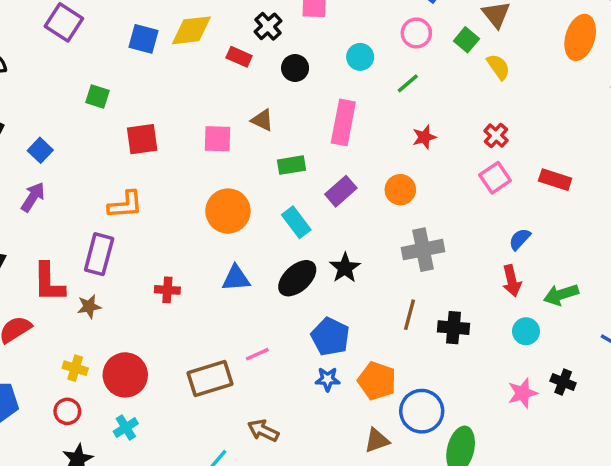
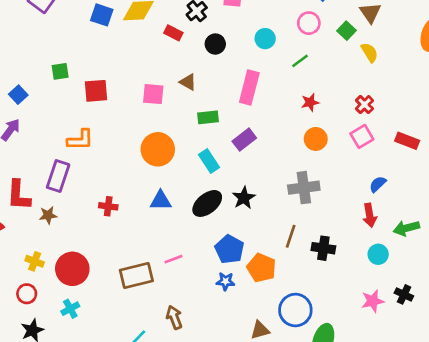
green square: (97, 96) -> (60, 71), moved, turned -30
orange circle: (400, 190) -> (316, 139), moved
orange pentagon: (377, 381) -> (261, 268), moved
brown arrow: (263, 431) -> (174, 317), turned 40

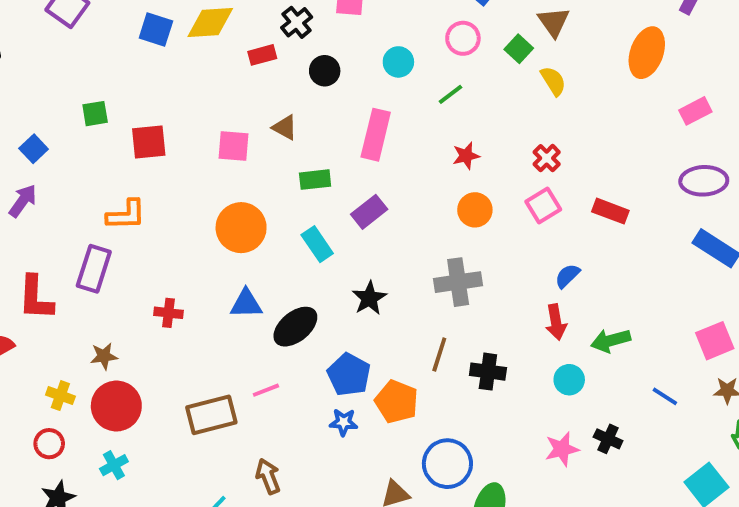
red rectangle: (173, 33) -> (262, 55), turned -42
black ellipse: (207, 203) -> (295, 327), moved
brown star: (48, 215) -> (104, 356), moved

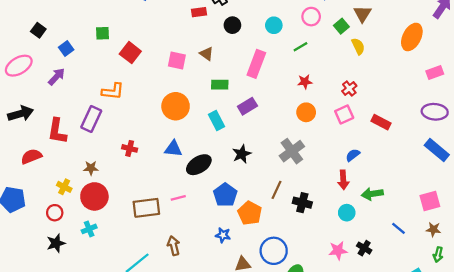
red square: (149, 142) -> (130, 53), turned 36
gray cross: (458, 282) -> (292, 151), turned -35
blue star: (344, 422) -> (223, 235), moved

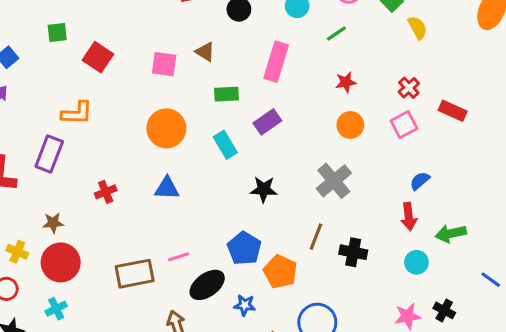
red rectangle: (381, 122) -> (453, 111), moved
red cross: (130, 148) -> (106, 192), turned -32
black star: (242, 154) -> (264, 189), turned 30
black ellipse: (199, 165) -> (207, 285), moved

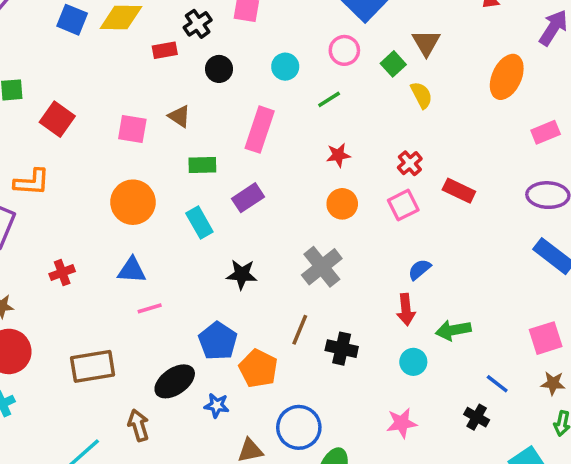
pink line: (179, 257) -> (150, 308), moved
black cross: (444, 310) -> (477, 417), moved

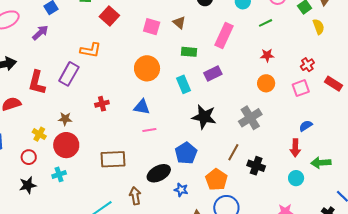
black star: (242, 274) -> (204, 117), size x1.4
orange pentagon: (258, 368) -> (216, 180), moved

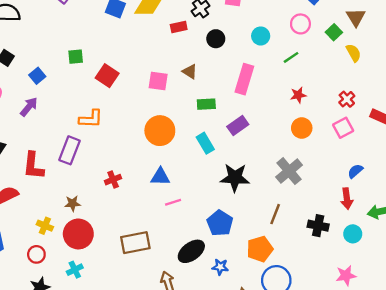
black cross: (256, 166) -> (318, 226), moved
orange pentagon: (216, 180) -> (260, 249), turned 30

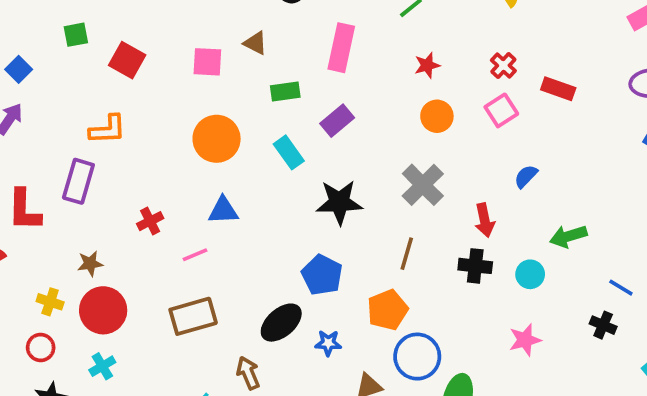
red arrow: (347, 199) -> (485, 220), moved
pink line: (173, 202) -> (195, 255), moved

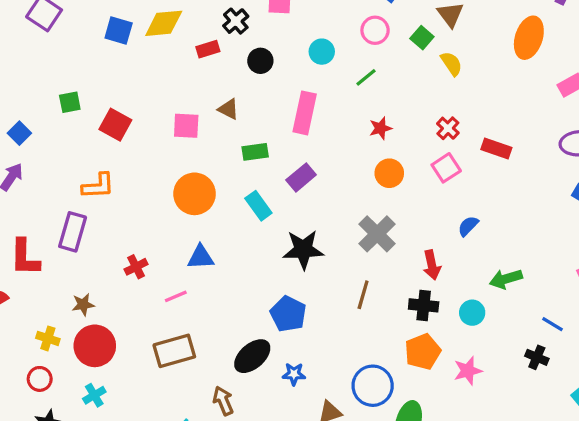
orange pentagon: (387, 310) -> (423, 352), moved

